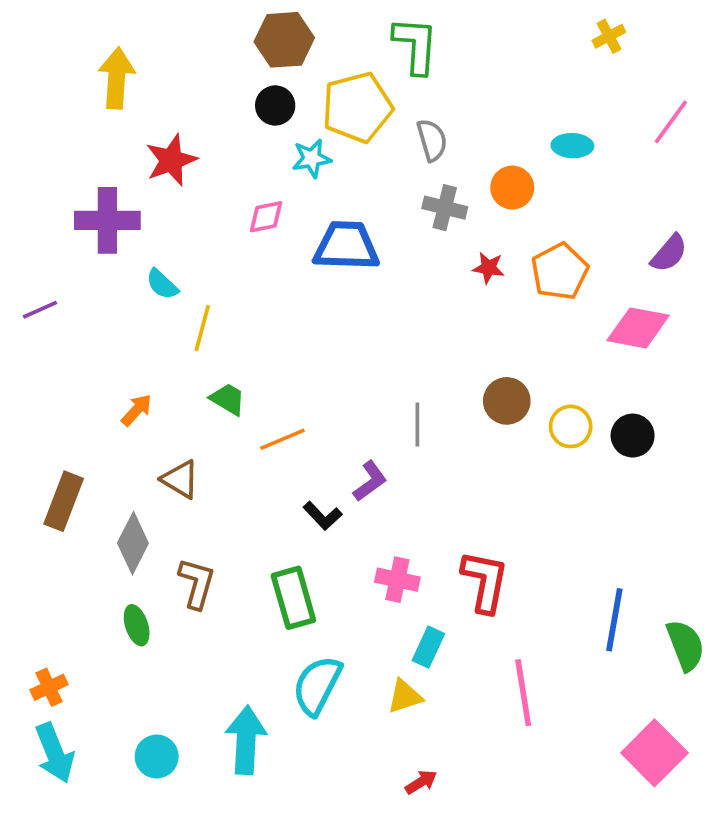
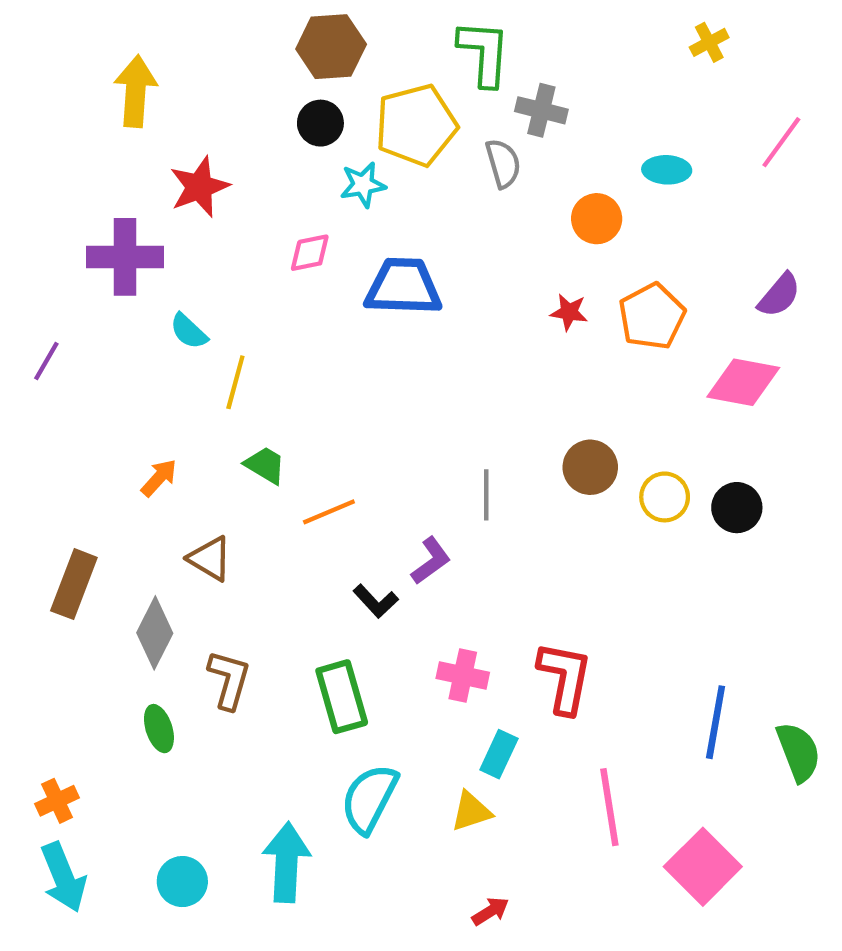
gray cross: (445, 208) -> (541, 110), moved
purple line: (40, 310) -> (46, 361), turned -36
pink square: (654, 753) -> (703, 867), moved

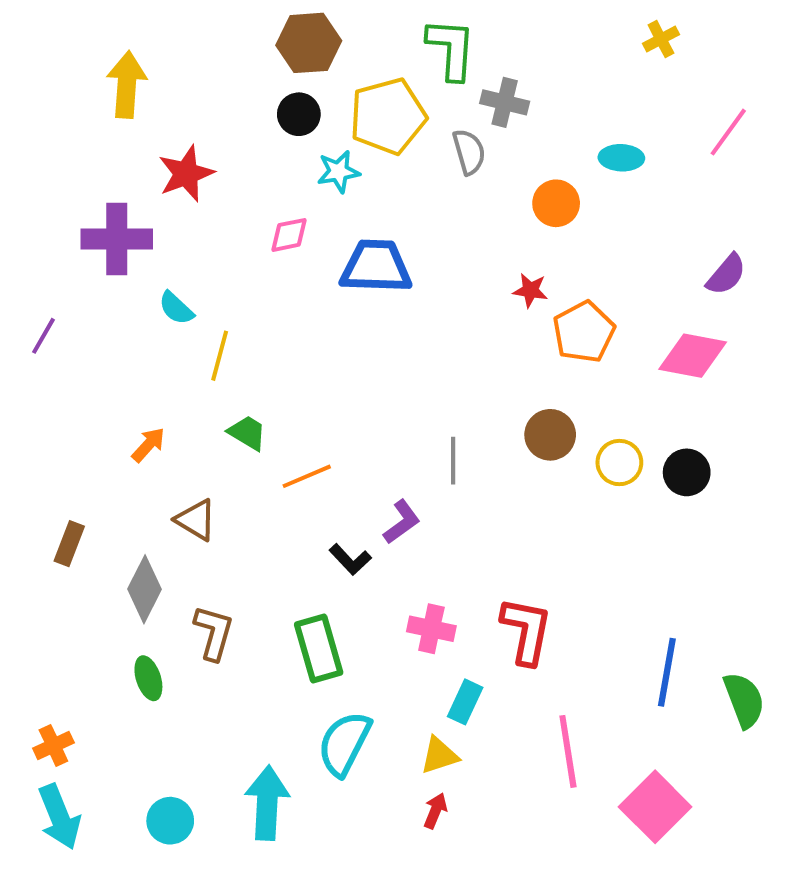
orange pentagon: (652, 316) -> (584, 332), moved
brown rectangle: (74, 584) -> (69, 544), size x0.7
red arrow: (490, 911) -> (435, 811), moved, turned -36

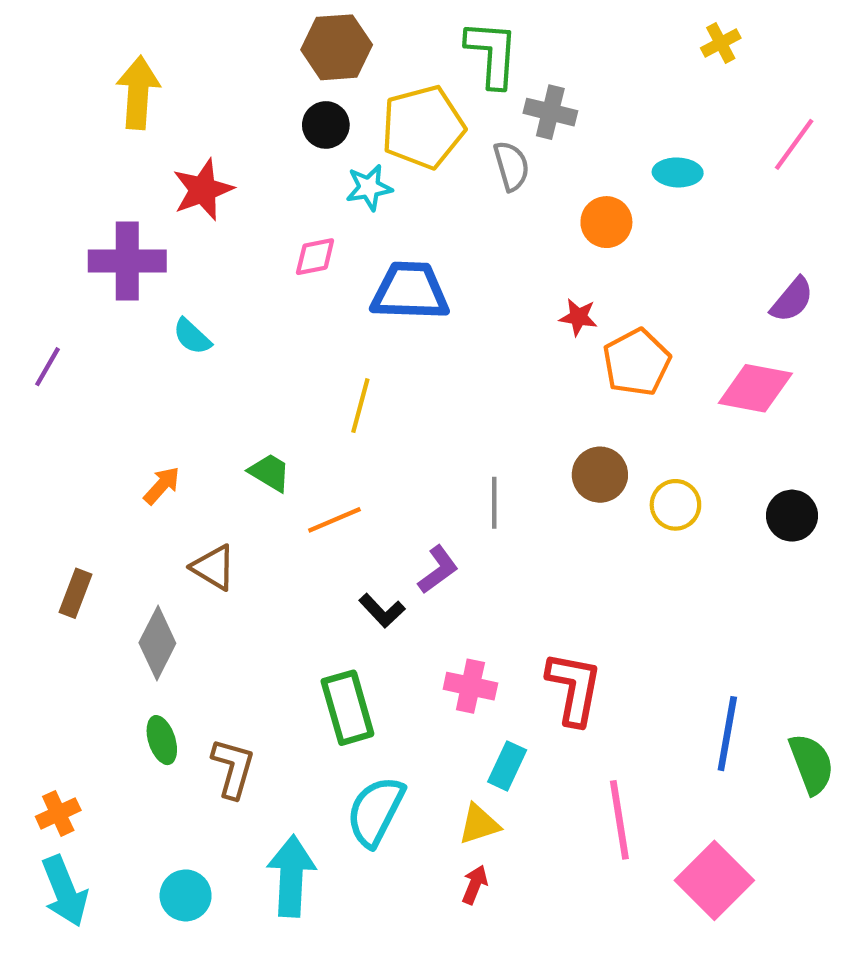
yellow line: (220, 356) -> (360, 406), moved
black circle: (687, 472) -> (792, 516), moved
brown L-shape: (214, 633) -> (233, 768), moved

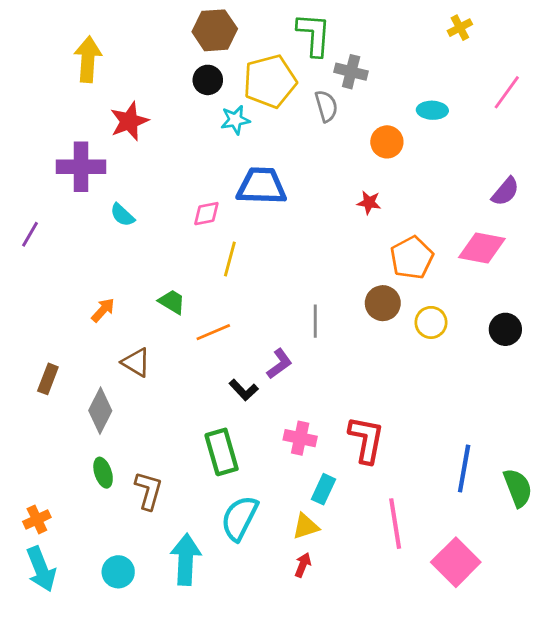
pink diamond: (315, 257) -> (206, 214), moved
orange pentagon: (637, 362) -> (412, 258), moved

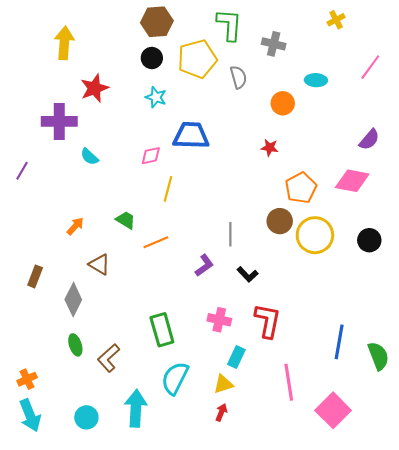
gray cross: (351, 72) -> (274, 44), moved
cyan star: (235, 120) -> (156, 97), moved, turned 30
yellow circle: (431, 322) -> (315, 235), size x1.6
black L-shape: (244, 390) -> (247, 274), moved
brown L-shape: (149, 491) -> (109, 358), turned -148

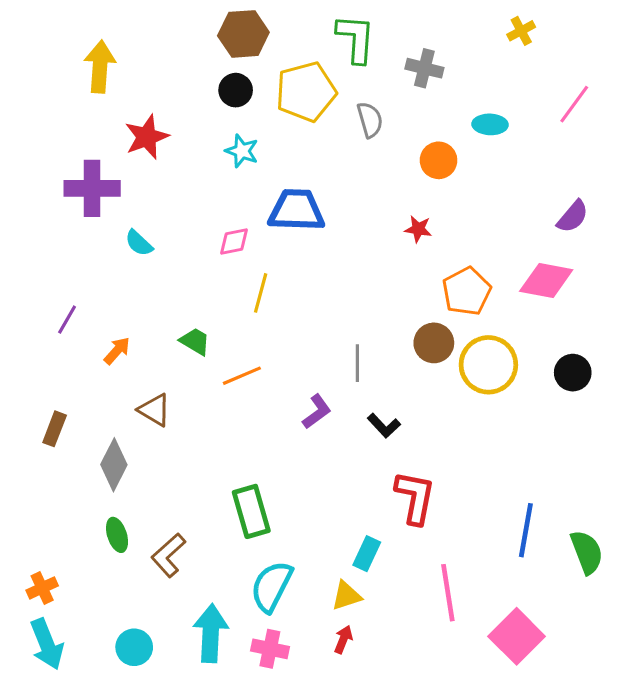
purple line: (22, 171) -> (67, 320), moved
pink cross: (219, 320) -> (270, 649), moved

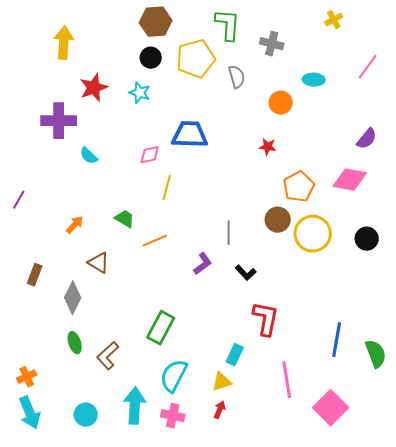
cyan star: (242, 151) -> (140, 93), moved
purple line: (67, 320) -> (19, 200), moved
green rectangle: (251, 511) -> (161, 328), turned 44

